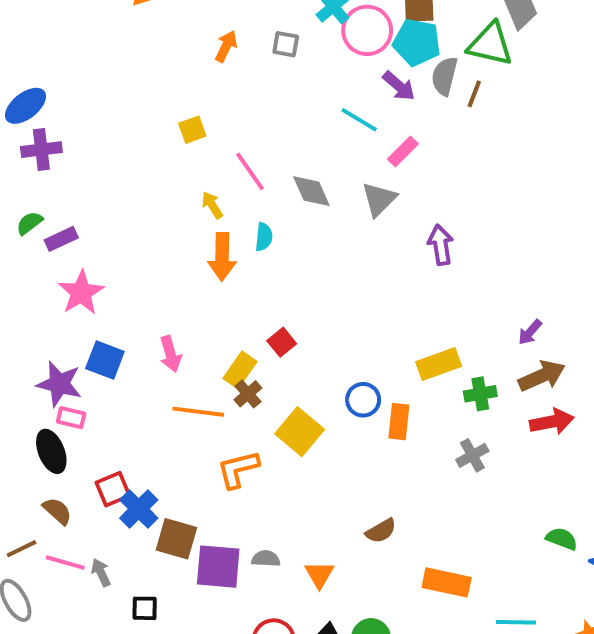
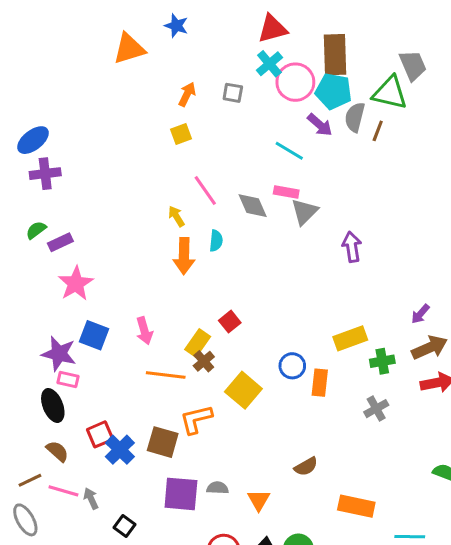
yellow square: (192, 130) -> (181, 134), moved
pink rectangle: (403, 152) -> (286, 192), moved, turned 55
brown square: (176, 539) -> (163, 442), moved
black square: (145, 608) -> (125, 526), turned 35

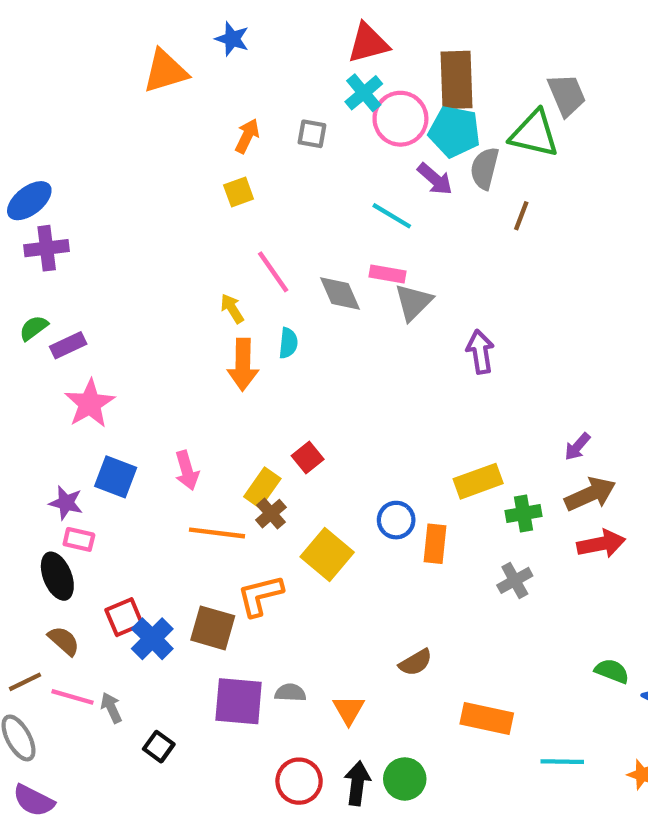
brown line: (378, 131) -> (521, 216), moved
purple star: (59, 354) -> (66, 503), size x0.7

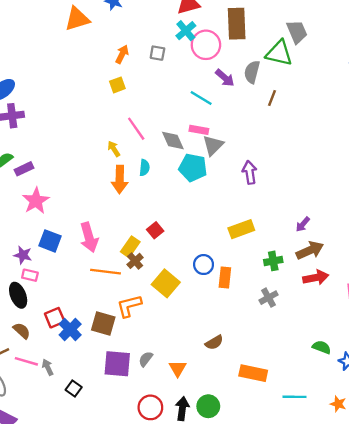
cyan pentagon: (454, 132) -> (193, 168), moved
pink arrow: (187, 470) -> (89, 237), size x1.4
yellow rectangle: (478, 481) -> (241, 229), moved
gray semicircle: (290, 693) -> (146, 359), turned -56

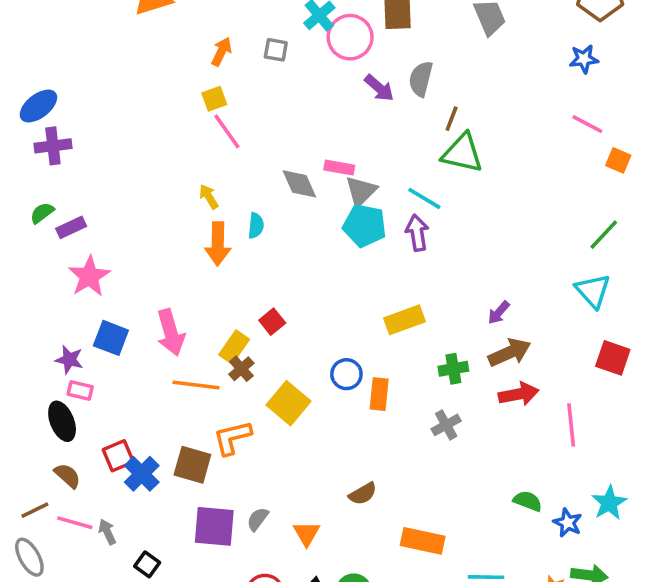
green triangle: (279, 53) -> (462, 153), moved
cyan line: (201, 98) -> (424, 198), moved
pink line: (136, 129) -> (227, 131), moved
cyan pentagon: (193, 168) -> (365, 226), moved

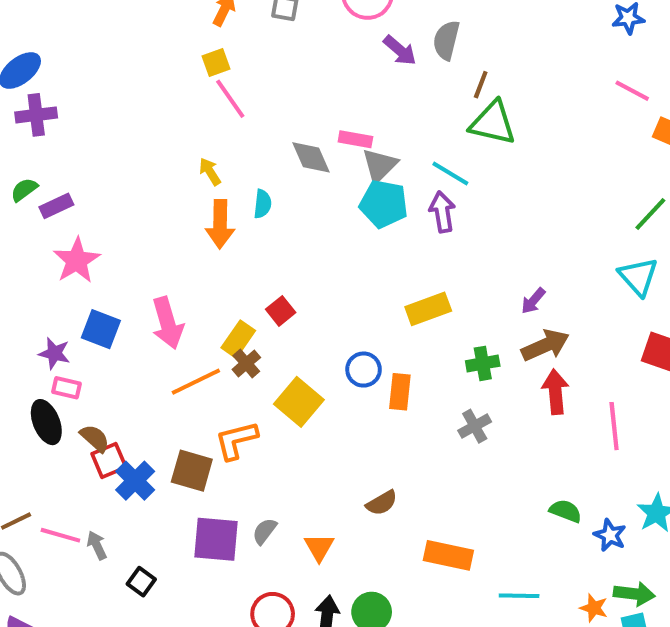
orange line: (196, 385) -> (196, 382), turned -33
red arrow: (519, 394) -> (555, 392), turned -84
brown semicircle: (67, 476) -> (95, 438), moved

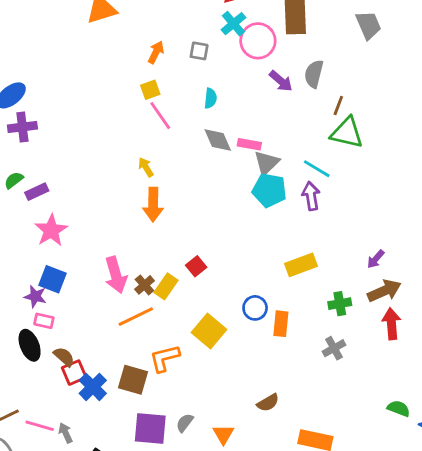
gray diamond: (311, 157) -> (218, 140), moved
cyan semicircle: (262, 204) -> (211, 98), moved
blue square: (101, 329) -> (53, 279), moved
brown cross: (246, 363) -> (144, 285), moved

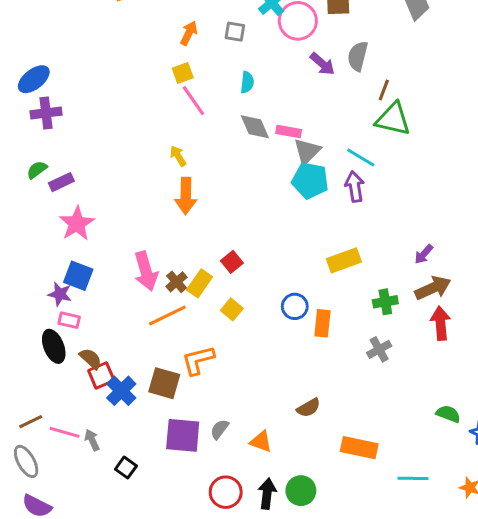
yellow square: (209, 331) -> (232, 309), moved, size x0.6
orange triangle: (223, 434) -> (261, 441), turned -40

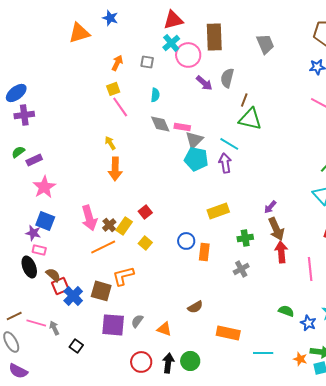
brown arrow: (433, 288) -> (276, 229), turned 90

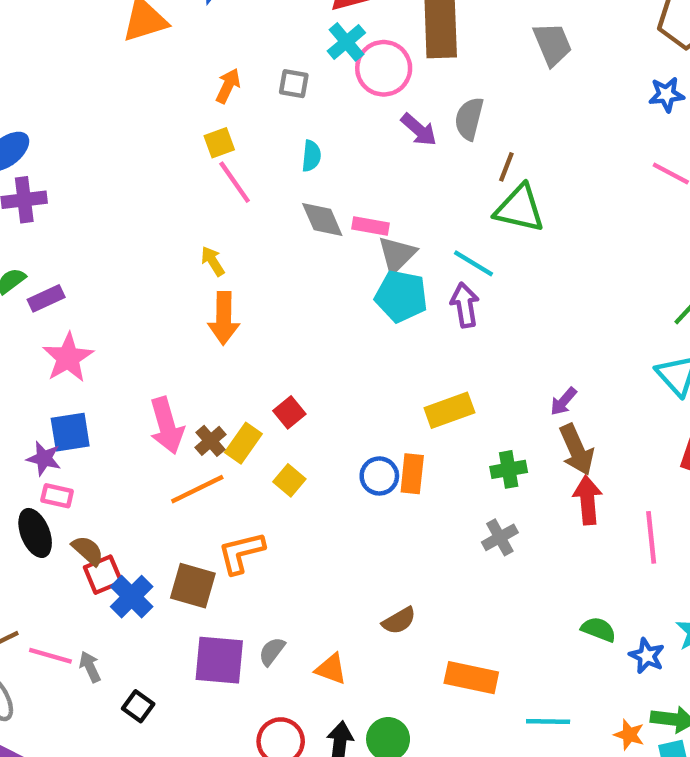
blue square: (45, 221) -> (70, 432), turned -30
orange rectangle: (204, 252) -> (412, 474), moved

